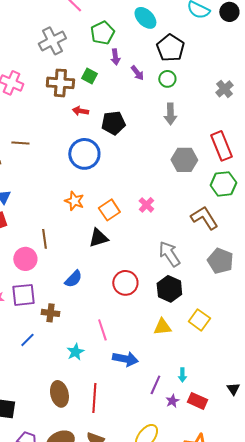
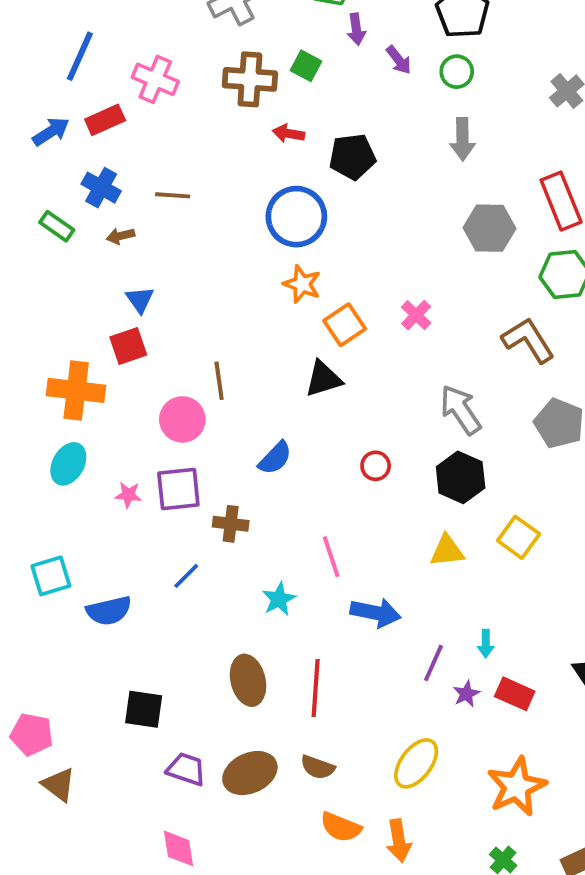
orange star: (74, 201) -> (302, 284), moved
red circle: (125, 283) -> (376, 466), size x0.6

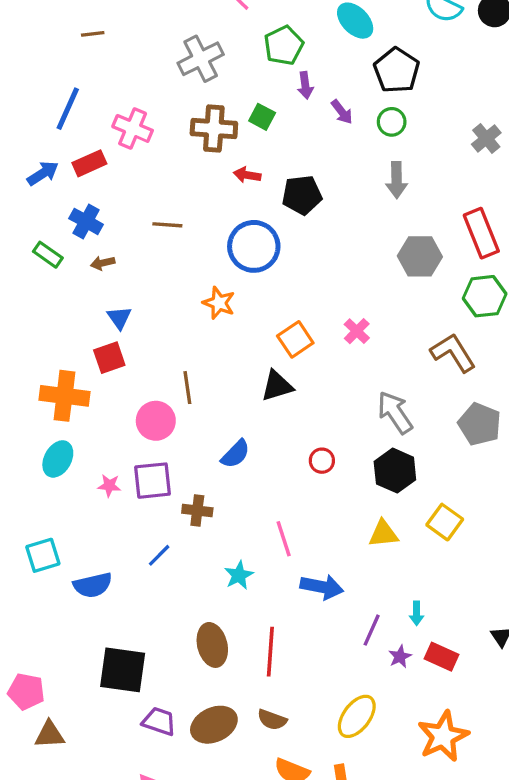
brown line: (173, 195) -> (167, 225), moved
orange star: (302, 284) -> (219, 303), moved
black square: (144, 709) -> (123, 670), size x1.4
brown triangle: (59, 785) -> (50, 735), turned -40

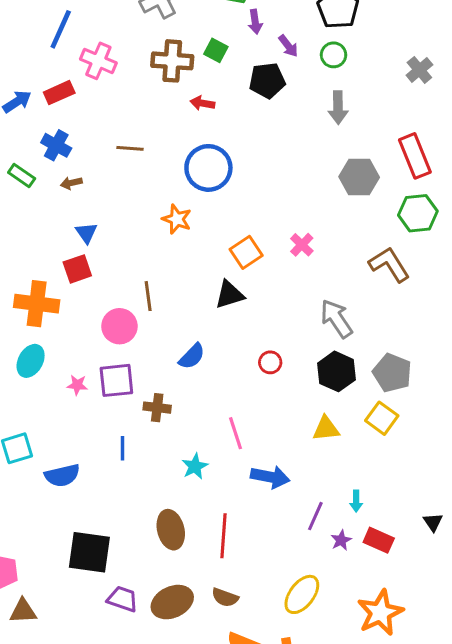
blue line: (68, 109) -> (61, 29), moved
black pentagon: (302, 195) -> (267, 81), moved
gray pentagon: (480, 424) -> (392, 373), moved
blue line: (159, 555) -> (123, 448), turned -45

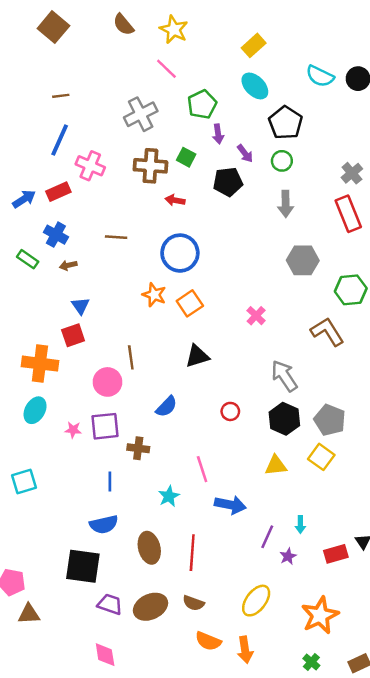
red rectangle: (415, 156) -> (348, 214), moved
orange square: (246, 252) -> (190, 303), moved
blue semicircle: (62, 475) -> (104, 524), moved
red rectangle: (379, 540) -> (336, 554), moved, turned -40

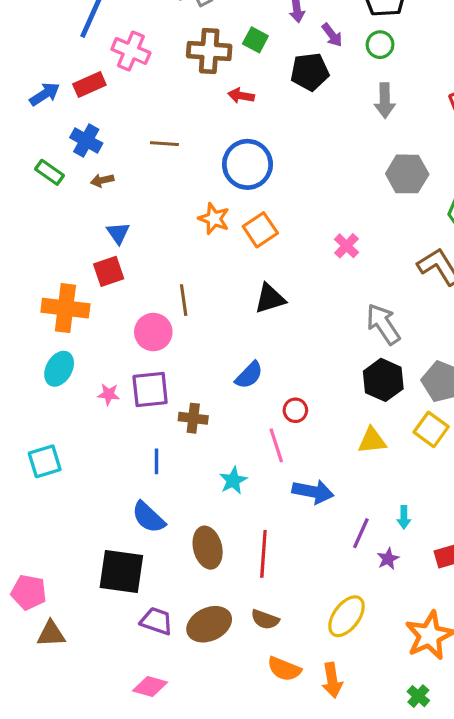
blue semicircle: (166, 407) -> (249, 375), moved
red circle: (230, 411) -> (295, 410), moved
blue semicircle: (104, 524) -> (148, 517), turned 56
pink diamond: (105, 655) -> (150, 686), turned -65

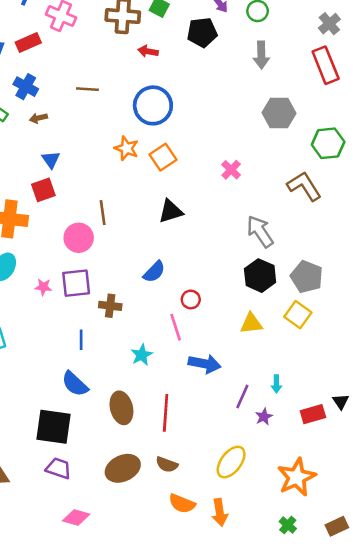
purple trapezoid: (156, 621) -> (58, 468), moved

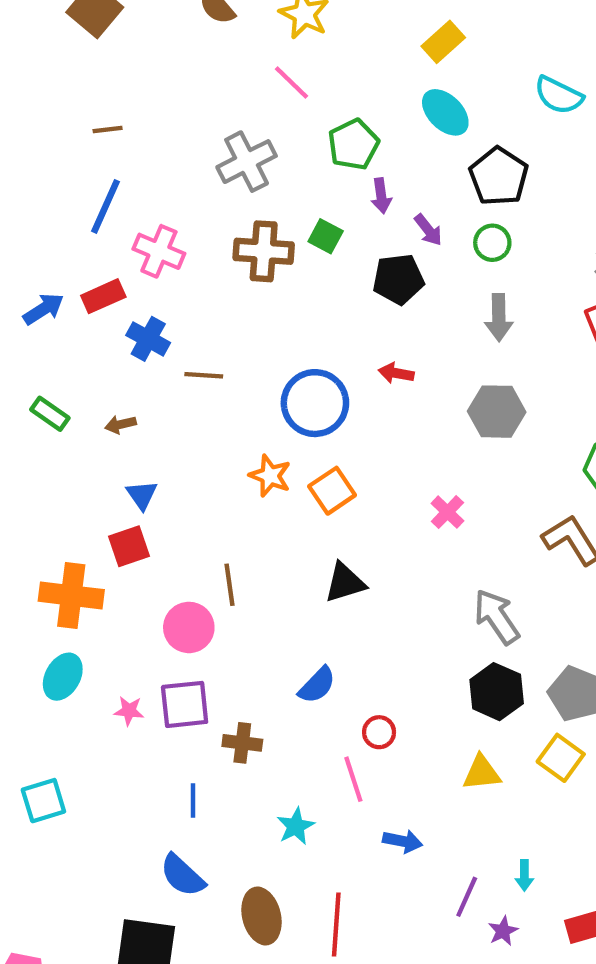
red arrow: (148, 51) -> (396, 373), moved
blue cross: (26, 87) -> (148, 339), moved
gray hexagon: (279, 113) -> (497, 412), moved
blue arrow: (205, 364) -> (403, 841), size x0.7

